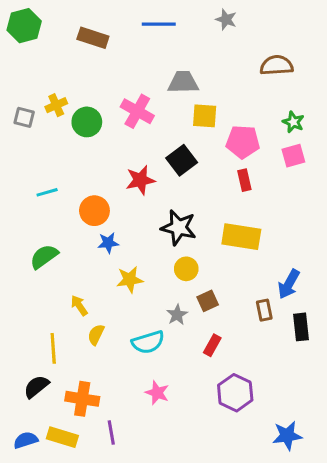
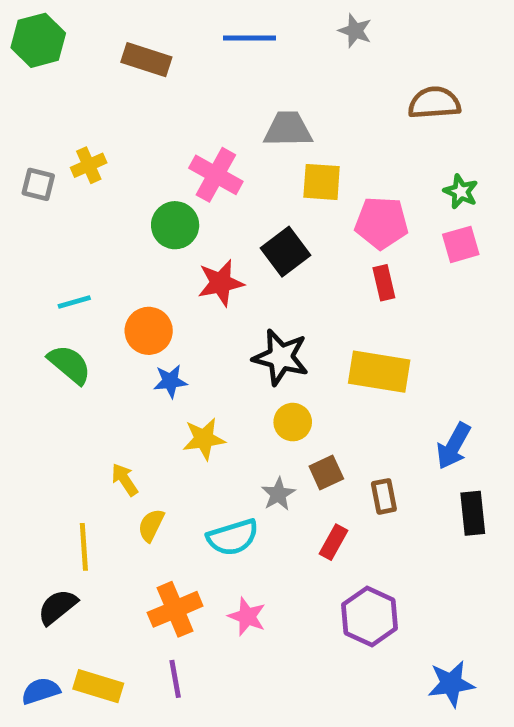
green circle: (87, 122) -> (175, 225), moved
green semicircle: (44, 257) -> (69, 364), moved, turned 76
brown rectangle: (264, 310) -> (384, 496), moved
orange cross: (82, 399) -> (175, 609), moved, turned -32

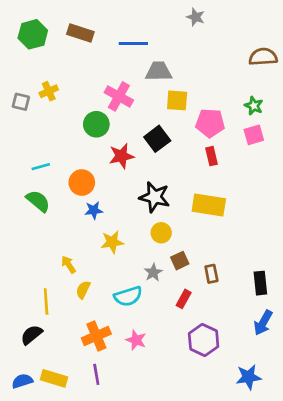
blue line: (249, 38) -> (133, 44), moved
green hexagon: (38, 40) -> (33, 34), moved
brown semicircle: (434, 103) -> (263, 57), moved
blue arrow: (454, 446) -> (263, 323), moved

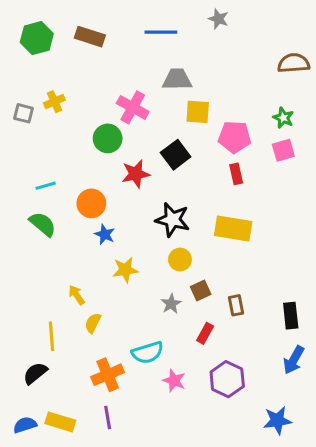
blue line: (133, 44) -> (161, 32), moved
blue star: (94, 210) -> (105, 234), turned 30
cyan semicircle: (128, 296) -> (147, 353), moved
pink star: (136, 340) -> (174, 381), moved

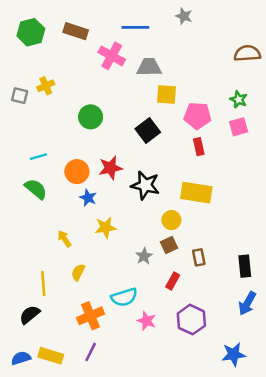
pink cross: (133, 107) -> (112, 56), moved
red star: (136, 174) -> (110, 168), moved
yellow circle: (180, 260) -> (171, 220), moved
yellow arrow: (77, 295) -> (64, 239), moved
purple line: (108, 417) -> (91, 352), turned 36

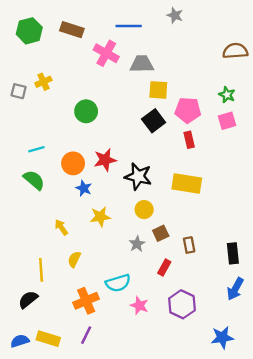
black square: (148, 131) -> (154, 121), moved
yellow circle: (171, 220) -> (144, 210), moved

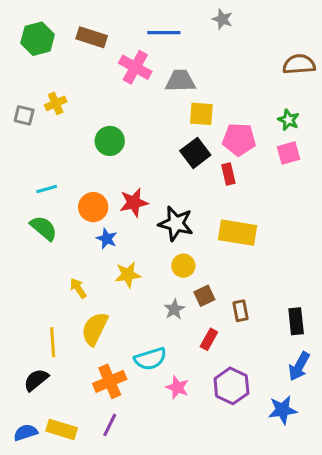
red rectangle: (189, 140) -> (228, 174), moved
yellow semicircle: (74, 259) -> (95, 329), size x1.6
blue star: (222, 337) -> (283, 410), moved

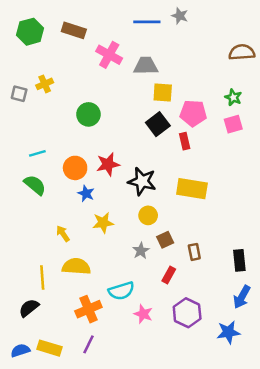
blue line: (164, 33) -> (147, 22), moved
yellow semicircle: (95, 329) -> (76, 267), turned 68

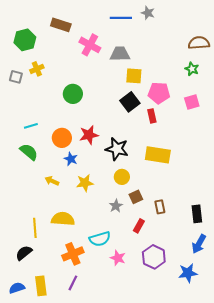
green hexagon: (30, 32) -> (25, 40), moved
green star: (233, 97) -> (192, 69), moved
yellow arrow: (63, 234) -> (52, 181), moved, turned -32
yellow rectangle: (50, 348) -> (41, 286), turned 66

